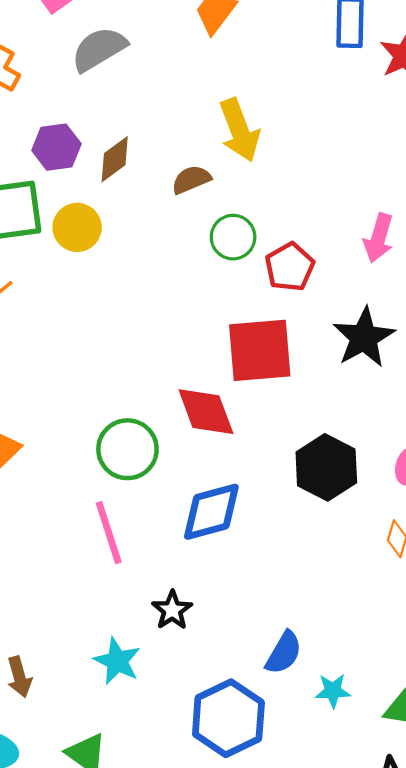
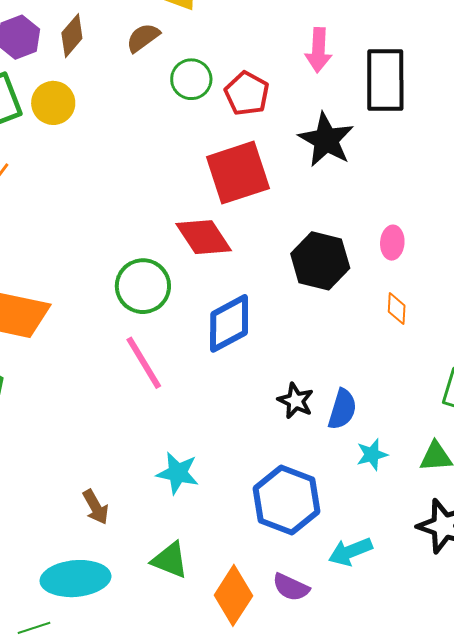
black star: (172, 610) -> (296, 401), moved
blue semicircle: (284, 653) -> (342, 409), moved

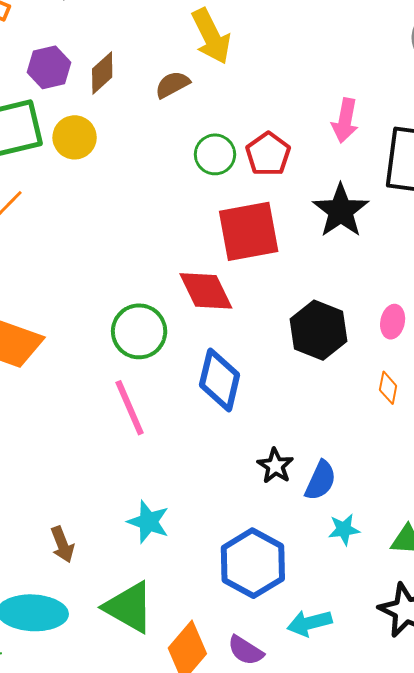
green circle: (191, 79) -> (215, 154), moved
blue diamond: (229, 323) -> (220, 380), turned -56
green triangle: (170, 560) -> (129, 607), size x1.4

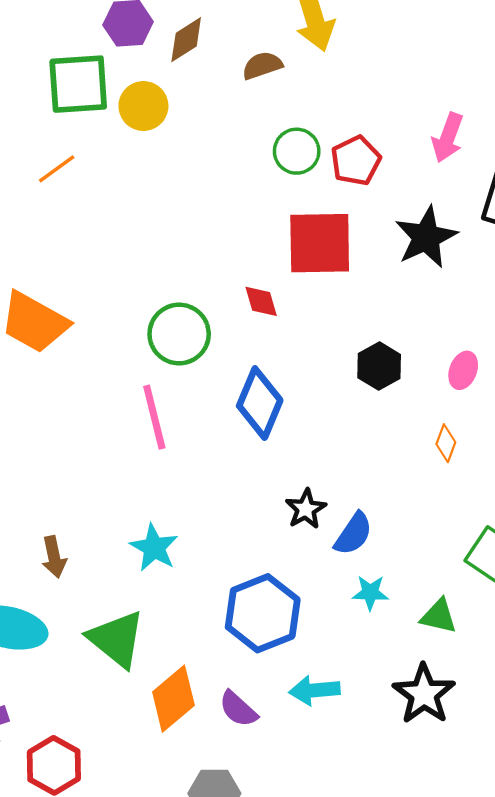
red diamond: (206, 291) -> (261, 301), size x0.6
black hexagon: (318, 330) -> (379, 366), size x0.7

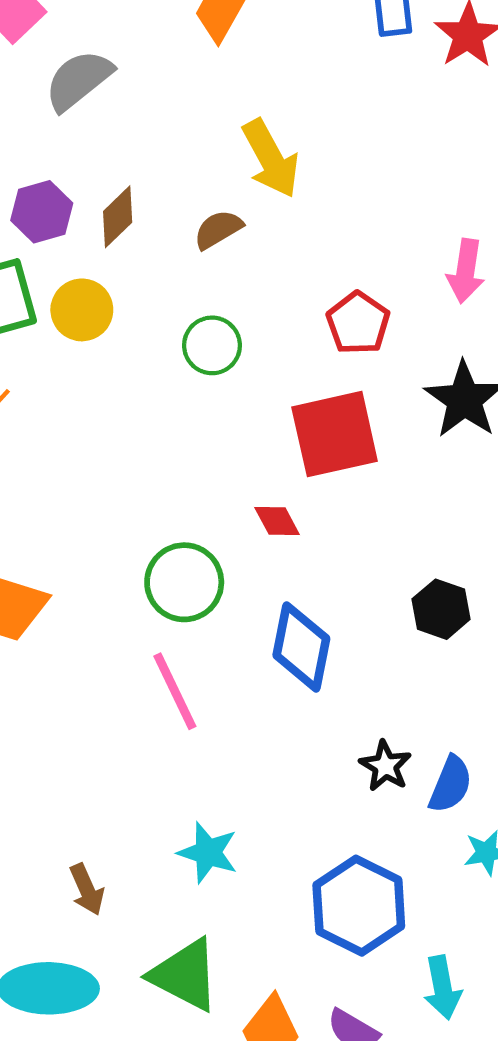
green circle: (297, 151) -> (212, 345), moved
black hexagon: (379, 366) -> (441, 609), moved
cyan arrow: (315, 690) -> (443, 988), turned -84

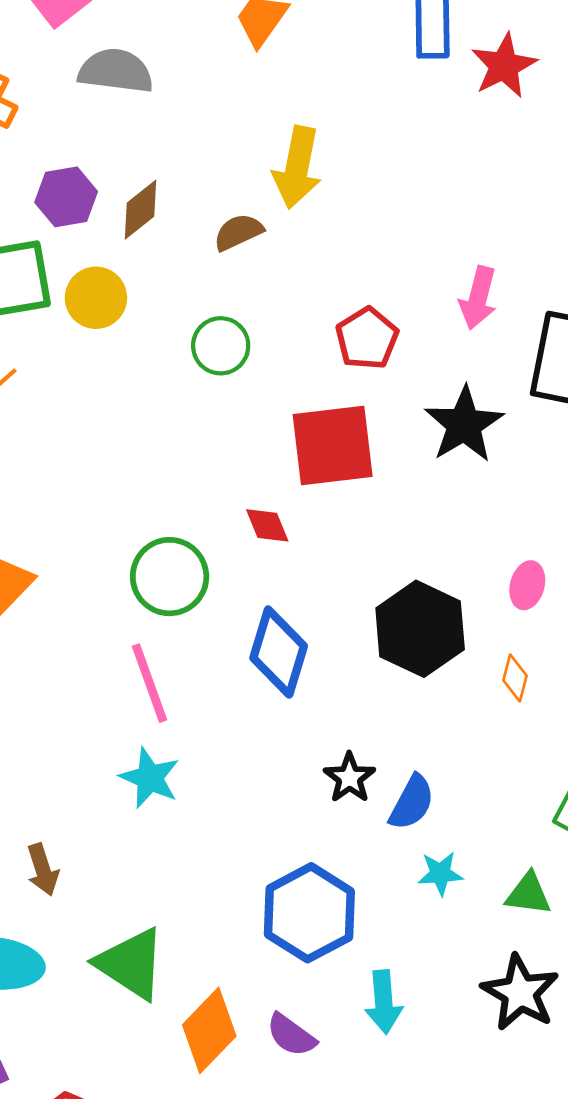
gray semicircle: (79, 80) -> (116, 71), turned 40
yellow arrow: (271, 159) -> (297, 167), turned 34
black hexagon: (441, 609) -> (420, 629), size x1.6
cyan star: (208, 853) -> (150, 778), moved

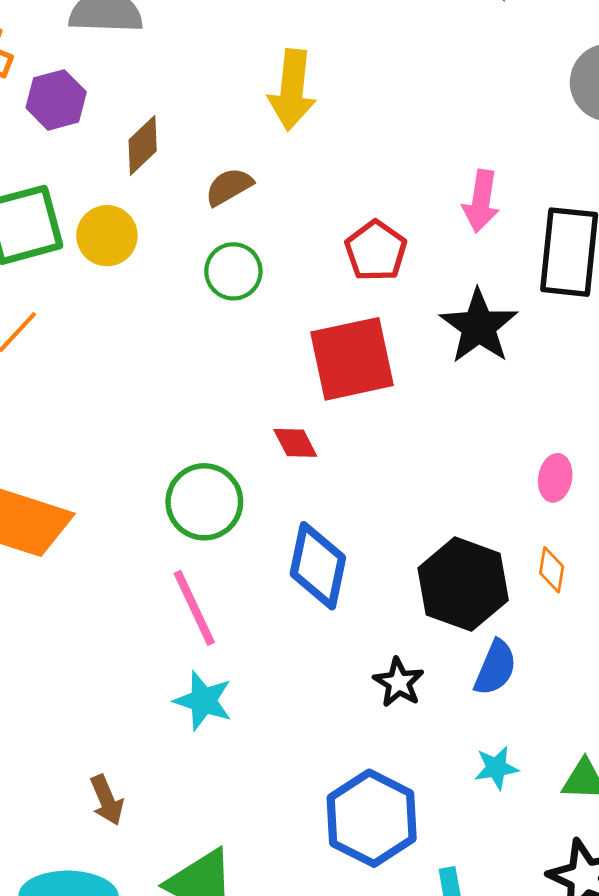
purple hexagon: (66, 197) -> (56, 100), moved
brown semicircle: (238, 232) -> (229, 187), moved
black hexagon: (420, 629) -> (463, 584), moved
blue semicircle: (412, 802) -> (495, 668), moved

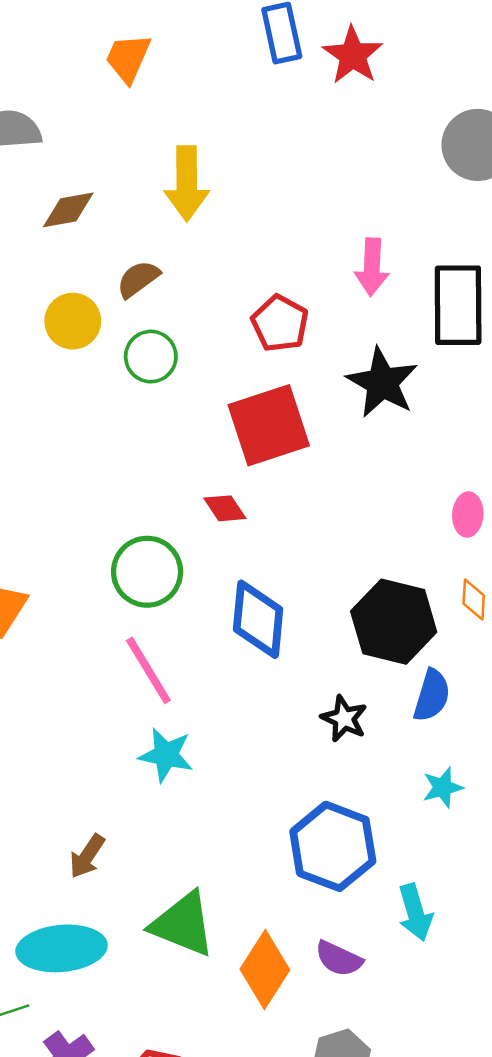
brown diamond: (143, 145) -> (68, 210), moved, turned 40
yellow circle: (107, 236) -> (73, 321), moved
brown arrow: (107, 800) -> (87, 856), turned 63

